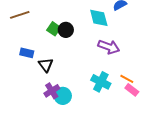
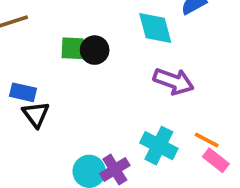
green square: (54, 29) -> (73, 48), turned -32
black triangle: (46, 65) -> (36, 114), moved
purple cross: (52, 91) -> (115, 169), moved

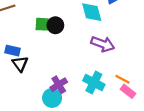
purple cross: (115, 169) -> (59, 85), moved

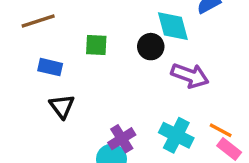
black circle: (55, 25) -> (151, 47), moved
blue rectangle: (12, 51) -> (50, 67), moved

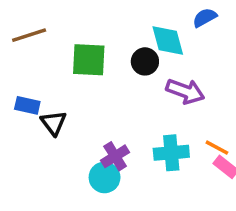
green square: (96, 45) -> (89, 60), size x1.5
blue rectangle: (50, 67) -> (27, 105), moved
cyan cross: (176, 135) -> (171, 153), turned -32

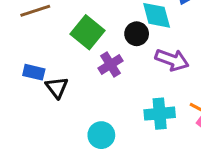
green square: (89, 60) -> (87, 32), turned 36
purple cross: (115, 156) -> (111, 64), moved

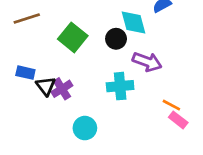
purple cross: (111, 64) -> (62, 89), moved
cyan cross: (160, 114) -> (120, 86), moved

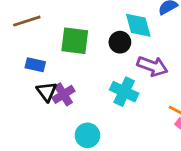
green square: (73, 37) -> (75, 41), turned -32
blue rectangle: (25, 73) -> (35, 65), moved
cyan cross: (120, 86) -> (124, 92), turned 30

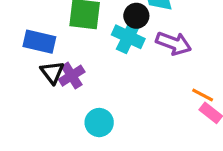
blue rectangle: (35, 65) -> (39, 42), size x1.4
cyan cross: (124, 92) -> (128, 37), moved

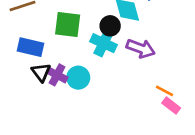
purple cross: (72, 76) -> (57, 75), turned -30
cyan circle: (99, 123) -> (78, 78), moved

